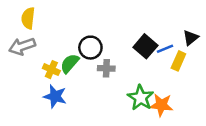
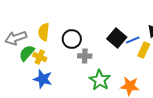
yellow semicircle: (28, 18) -> (44, 32), moved
green semicircle: (70, 63) -> (27, 53), moved
green star: (141, 98) -> (100, 80), moved

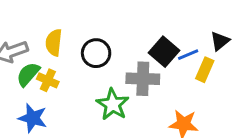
gray cross: (85, 56) -> (143, 79), moved, size x1.5
blue star: (43, 79) -> (33, 118), moved
green star: (100, 80) -> (113, 104), moved

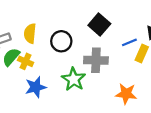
black square: (164, 52) -> (99, 25), moved
blue star: (33, 118) -> (36, 87), moved, turned -30

